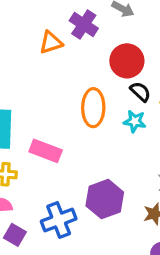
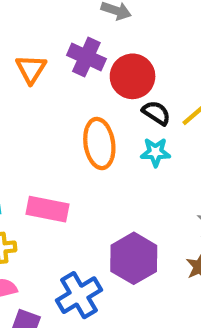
purple cross: (84, 25) -> (86, 57), moved
orange triangle: (51, 42) -> (31, 69), turned -30

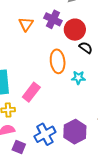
cyan star: (155, 152) -> (78, 78), moved
pink rectangle: (47, 209) -> (31, 92), turned -66
purple hexagon: (134, 258) -> (75, 132), moved

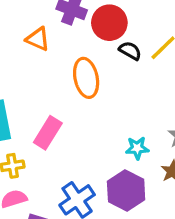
orange triangle: (26, 24) -> (38, 39), moved, turned -35
cyan star: (78, 78) -> (137, 148), moved

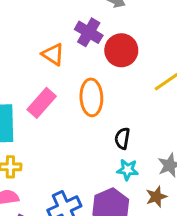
black semicircle: (130, 51) -> (122, 138), moved, turned -120
pink rectangle: (48, 133) -> (42, 103), moved

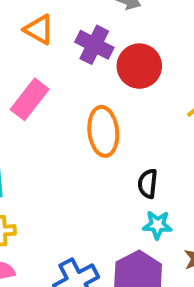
orange triangle: (53, 54) -> (39, 29), moved
pink rectangle: (42, 103) -> (30, 99), moved

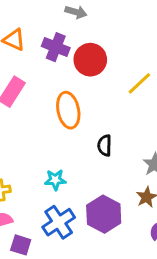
cyan star: (157, 225) -> (55, 180), moved

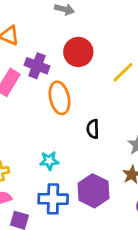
purple cross: (56, 47) -> (37, 66), moved
blue cross: (59, 222) -> (53, 199), turned 36

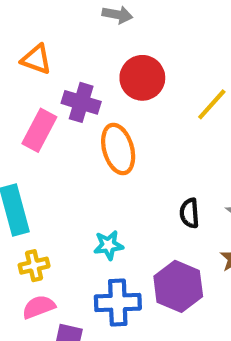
black semicircle: (93, 129) -> (189, 213), moved

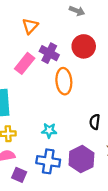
orange triangle: (36, 59) -> (30, 26), turned 42

